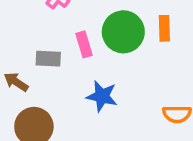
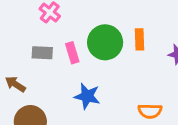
gray rectangle: (48, 59) -> (42, 53), moved

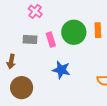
brown arrow: (15, 84) -> (11, 62), turned -112

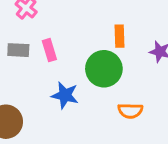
green circle: (74, 32) -> (104, 69), moved

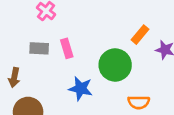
orange rectangle: (119, 36) -> (140, 35), moved, turned 42

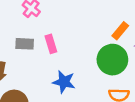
green circle: (115, 65) -> (112, 60), moved

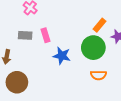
blue star: (64, 82) -> (62, 56), moved

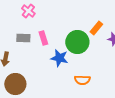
green circle: (93, 48) -> (77, 42), moved
orange semicircle: (98, 75) -> (82, 80), moved

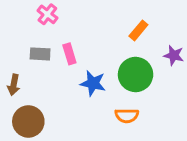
orange rectangle: (96, 28) -> (138, 30), moved
green circle: (77, 42) -> (136, 74), moved

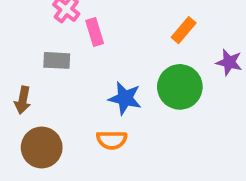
pink rectangle: (69, 54) -> (95, 32), moved
orange semicircle: (127, 116) -> (112, 140), moved

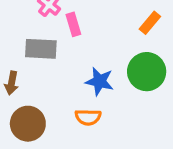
gray rectangle: (57, 60) -> (41, 49), size x1.4

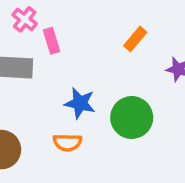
green circle: (147, 72) -> (132, 117), moved

